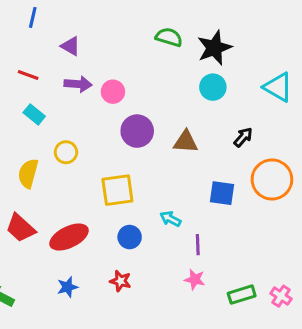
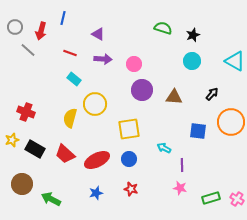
blue line: (33, 17) -> (63, 18), moved
black star: (214, 48) -> (193, 35), size x0.6
pink circle: (113, 92) -> (134, 64), moved
yellow circle: (66, 152) -> (95, 104), size x1.5
blue circle: (130, 237) -> (129, 159), moved

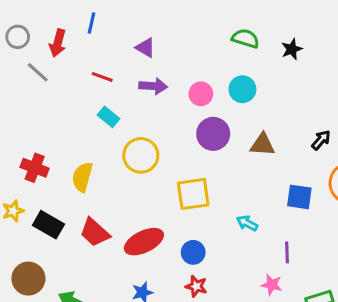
cyan circle: (192, 61) -> (242, 89), moved
yellow semicircle: (70, 118) -> (82, 177), moved
blue circle: (129, 159) -> (193, 252), moved
purple line: (182, 165) -> (287, 252), moved

